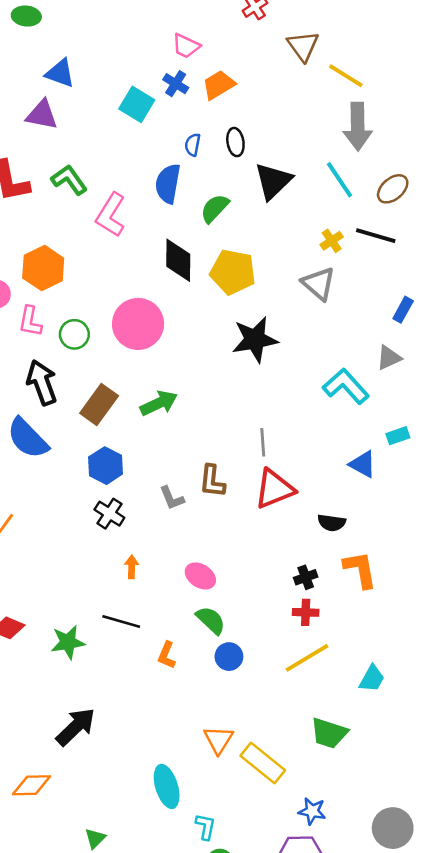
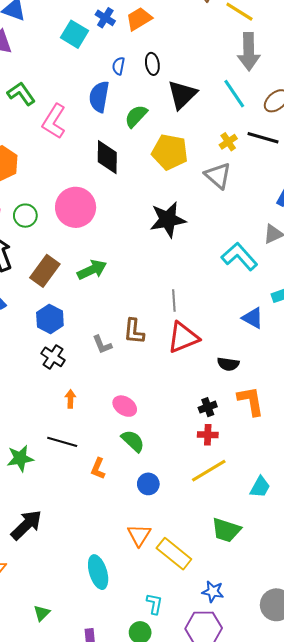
yellow pentagon: (233, 272) -> (170, 152), moved
blue circle: (229, 657) -> (148, 484), moved
cyan L-shape: (206, 827) -> (154, 604), moved

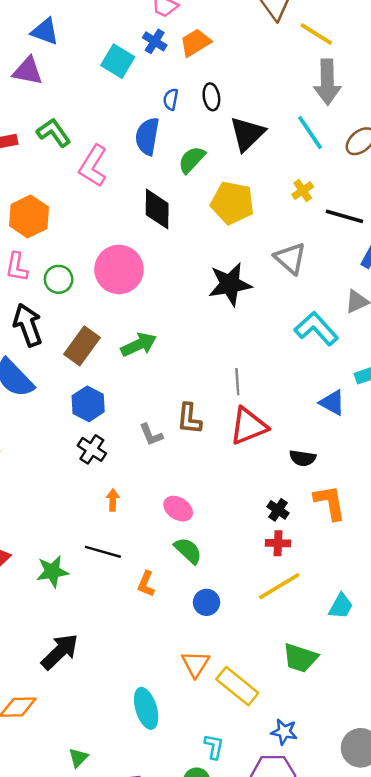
black line: (263, 138) -> (345, 216), moved
gray triangle: (218, 176) -> (290, 258), moved
black cross: (208, 407) -> (278, 510), turned -36

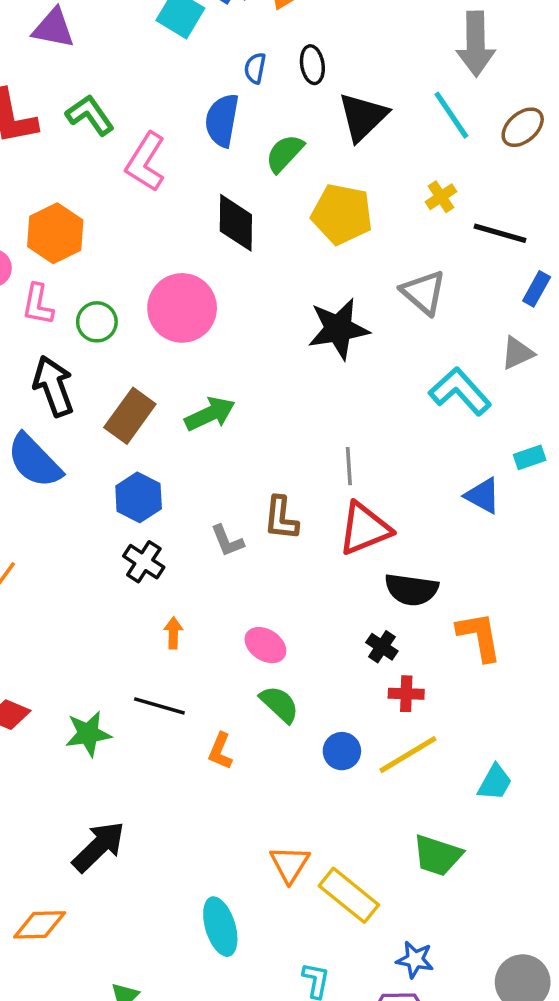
black semicircle: (303, 458) -> (411, 589), moved, size x1.4
black cross: (278, 510) -> (382, 647), moved
blue circle: (206, 602) -> (342, 751), moved

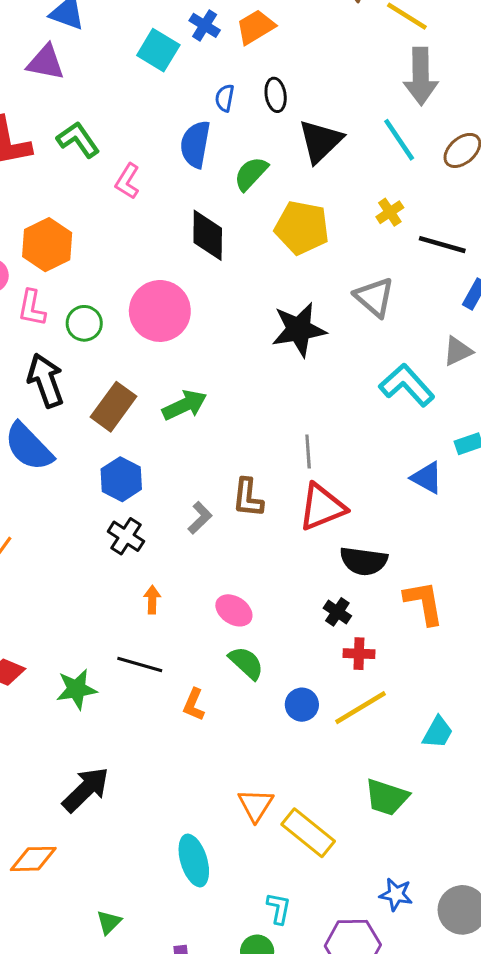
pink L-shape: (146, 162) -> (127, 181), size x0.7
gray L-shape: (227, 541) -> (200, 518), turned -112
blue star: (415, 960) -> (396, 894), moved

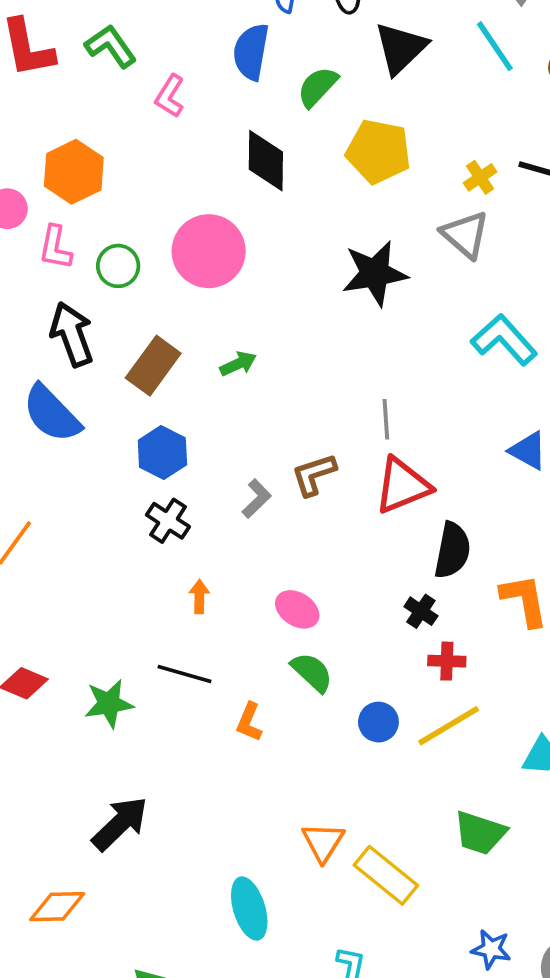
yellow cross: (390, 212) -> (480, 177), moved
green arrow: (185, 405) -> (238, 364), size x0.7
brown L-shape: (248, 498) -> (314, 475), turned 66
black semicircle: (364, 561) -> (452, 550), turned -87

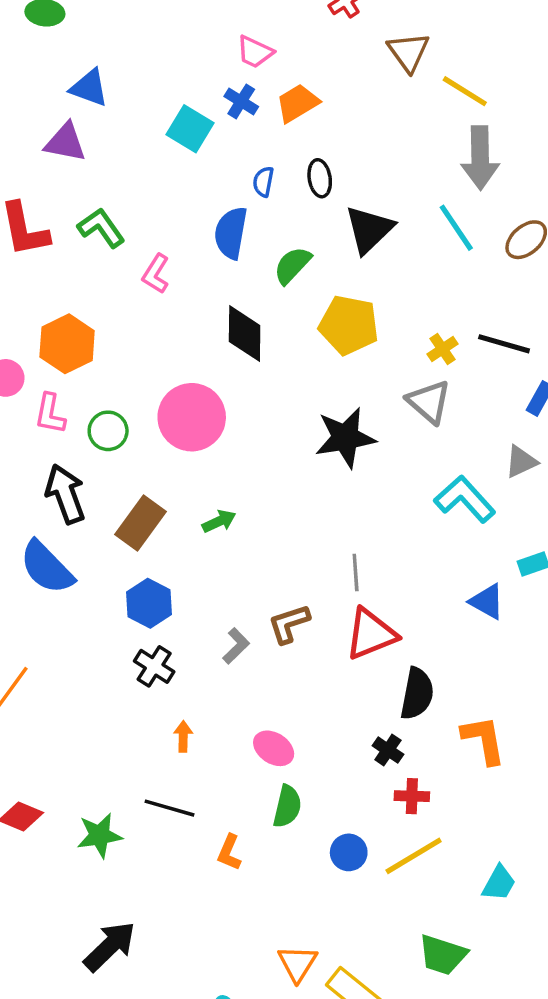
green semicircle: (312, 672) -> (287, 806), turned 60

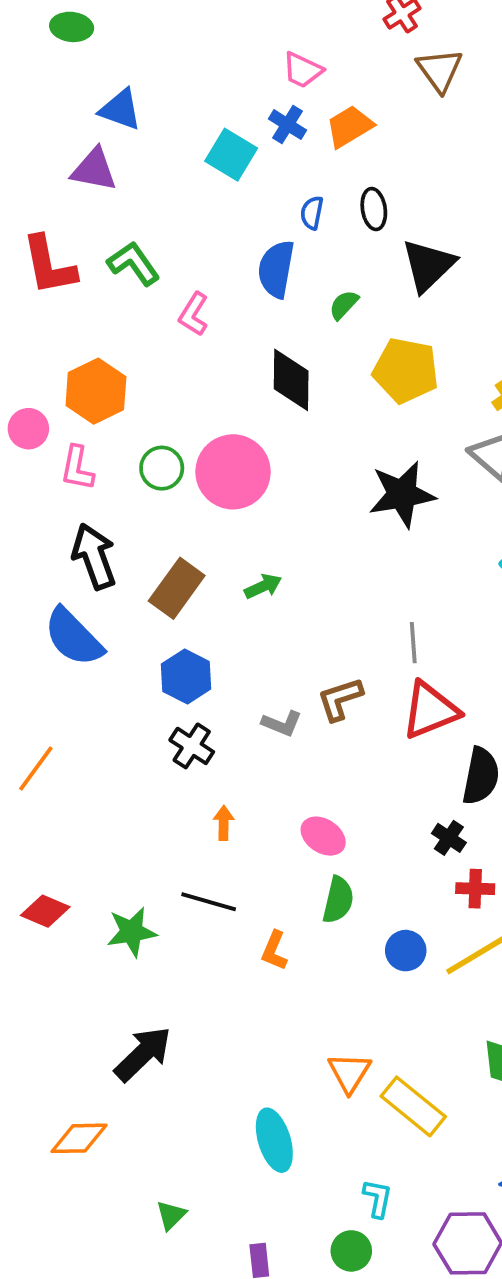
brown triangle: (408, 52) -> (440, 70), moved
green semicircle: (292, 265) -> (344, 305), size x0.7
green circle: (108, 431) -> (162, 468), moved
gray L-shape: (236, 646) -> (282, 723), turned 66

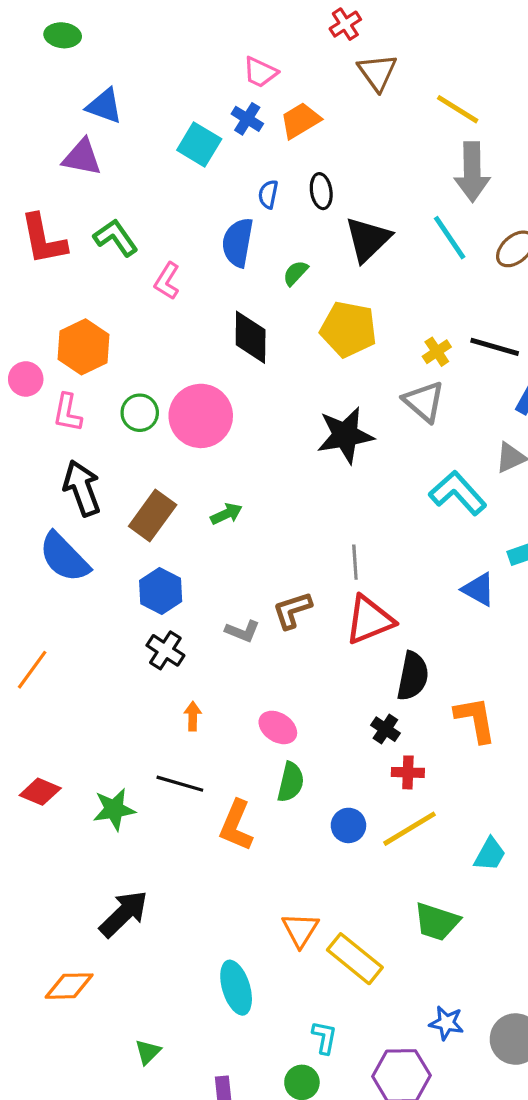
orange L-shape: (274, 951) -> (236, 825), size x1.5

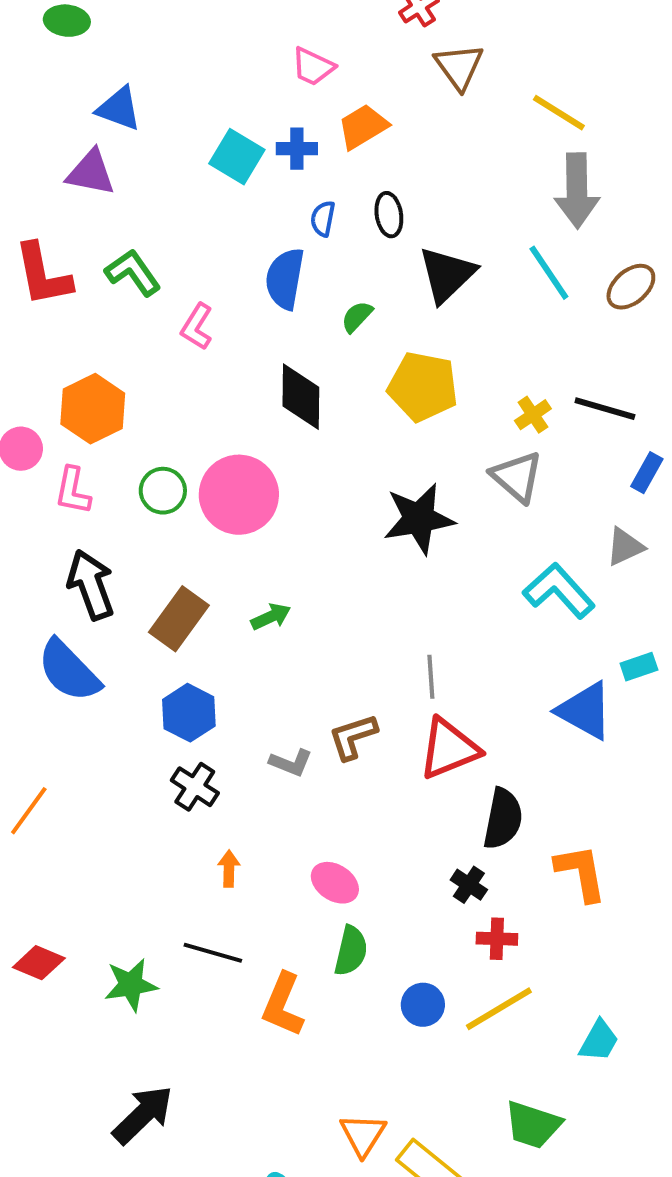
blue cross: (247, 119) -> (297, 149), moved, turned -32
blue triangle: (479, 589) -> (585, 711), size x1.4

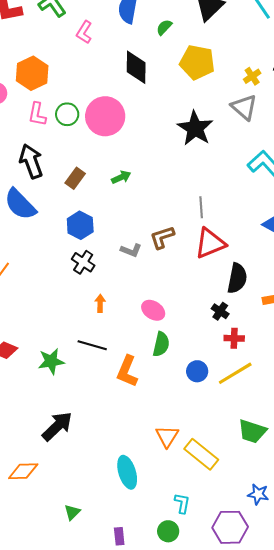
pink L-shape: (73, 491) -> (37, 114), moved
black star: (419, 519) -> (195, 128), turned -30
brown rectangle: (179, 619) -> (75, 178), size x0.7

